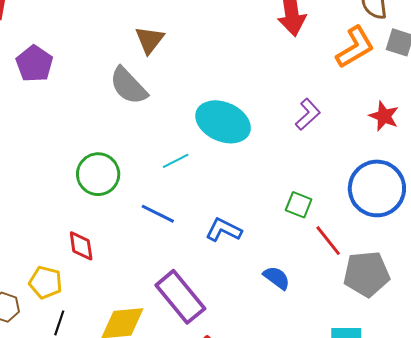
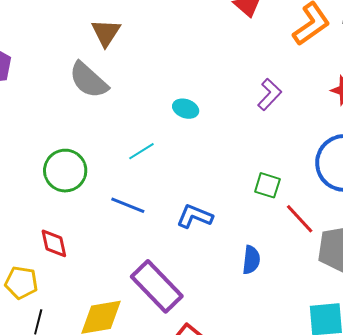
cyan ellipse: (223, 122) -> (186, 109), size x0.5
blue semicircle: (277, 278) -> (251, 260), turned 64

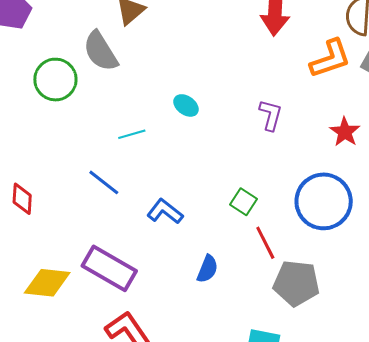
purple L-shape: (270, 94) -> (271, 115), turned -44
green circle: (65, 171) -> (55, 80), moved
purple rectangle: (157, 286) -> (109, 268), turned -32

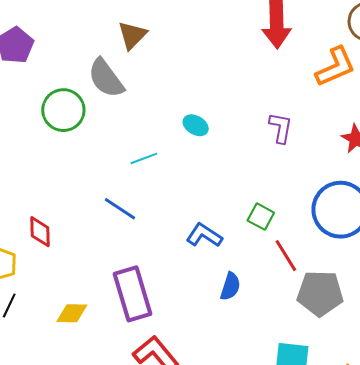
blue L-shape: (165, 211) -> (204, 235), moved
purple rectangle: (109, 268) -> (132, 294), turned 48
yellow diamond: (47, 283) -> (72, 313), size x0.7

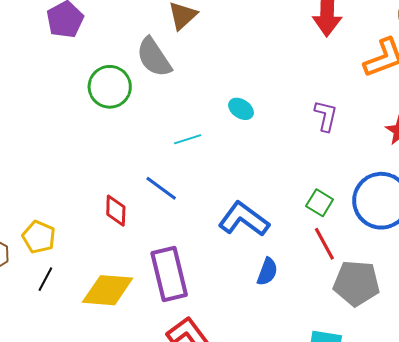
green square: (261, 217) -> (320, 203), moved
red diamond: (40, 232) -> (116, 211), moved
blue L-shape: (204, 235) -> (244, 219), size x1.4
yellow diamond: (72, 313) -> (108, 290), size x1.6

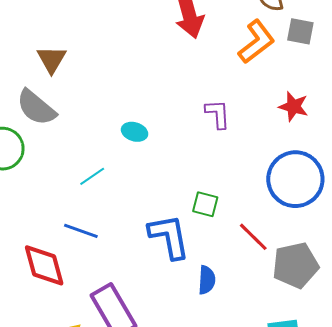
green square: (320, 203) -> (205, 204), moved
red diamond: (116, 211) -> (44, 265), size x1.5
blue L-shape: (244, 219) -> (169, 237), turned 60

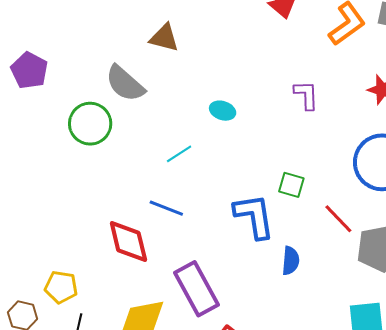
brown triangle: (52, 59) -> (164, 38), moved, turned -48

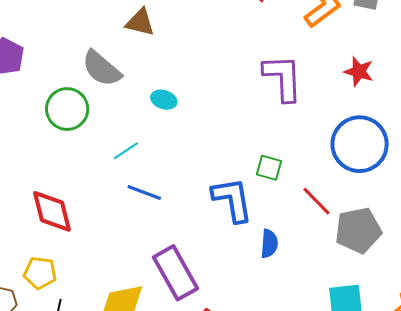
purple L-shape: (306, 95) -> (283, 78), size x1.6
cyan ellipse: (223, 111) -> (164, 100), moved
cyan line: (179, 154) -> (126, 151), moved
red diamond: (128, 242) -> (52, 211), moved

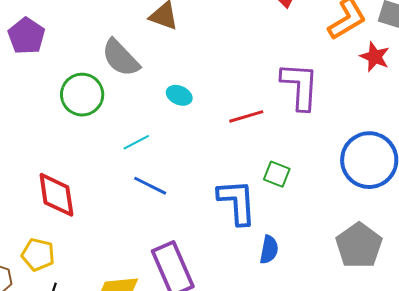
red star: (359, 71) -> (375, 57), moved
red line: (316, 201) -> (246, 116), moved, turned -68
gray pentagon: (358, 230) -> (359, 246), turned -30

